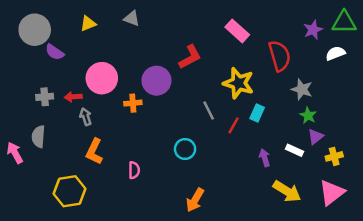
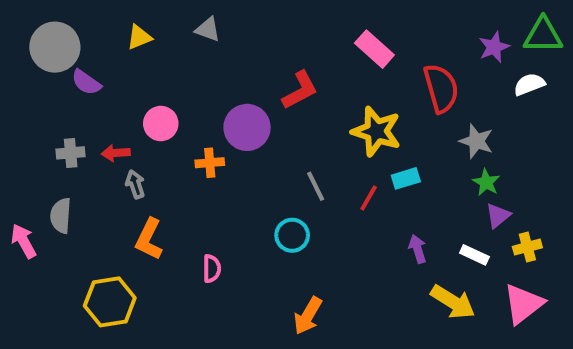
pink circle: (102, 78) -> (161, 124), size x0.7
gray line: (209, 110) -> (316, 186), moved
cyan rectangle: (257, 113) -> (406, 178), turned 49
white rectangle: (294, 150) -> (474, 255), moved

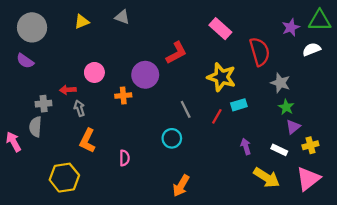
purple semicircle: (86, 82) -> (25, 61), moved
gray cross: (71, 153) -> (44, 104), moved

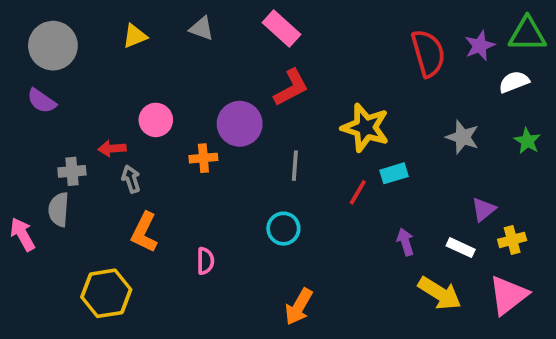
pink rectangle: (220, 29) -> (282, 29), moved
red semicircle: (260, 52) -> (428, 53), moved
green star: (286, 107) -> (527, 141), moved
gray line: (186, 109) -> (295, 166), moved, turned 30

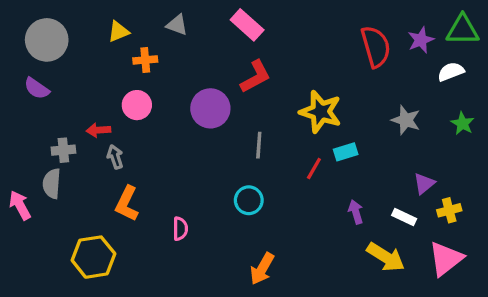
orange cross: (203, 158) -> (145, 60), moved

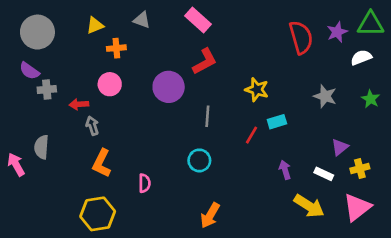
yellow star: (321, 112) -> (257, 90), size x0.7
gray cross: (63, 150) -> (47, 90), moved
yellow hexagon: (93, 257) -> (98, 214), moved

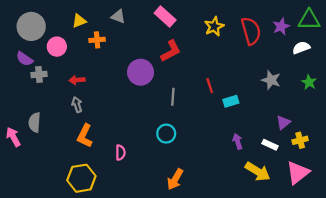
pink circle: (110, 84) -> (57, 47), moved
yellow star: (257, 90) -> (214, 26), moved, turned 30
red arrow: (79, 104) -> (77, 80), moved
red line: (252, 135) -> (210, 86), moved, turned -48

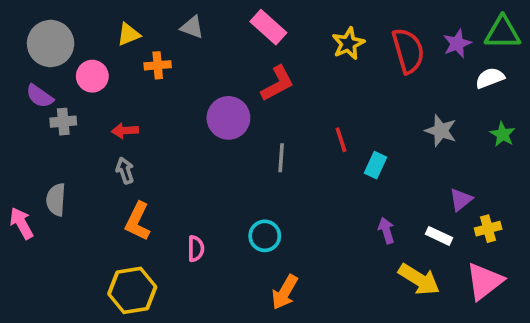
cyan rectangle: (231, 101) -> (375, 165), turned -48
cyan circle: (166, 134) -> (265, 236), moved

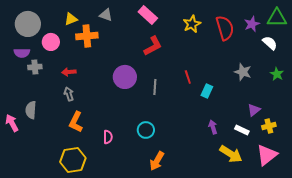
orange cross: (158, 65) -> (87, 36), size x1.5
white semicircle: (490, 78) -> (270, 43), turned 63
purple semicircle: (40, 96) -> (22, 53), turned -35
purple circle: (228, 118) -> (125, 77), moved

